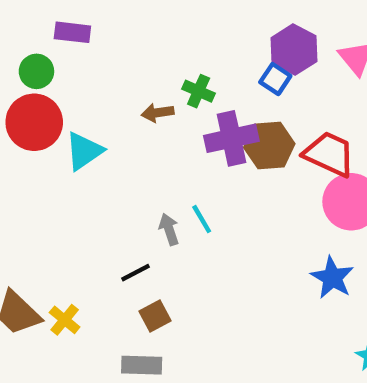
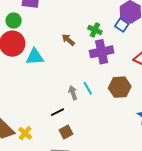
green cross: (199, 91) -> (95, 30), moved
brown arrow: (157, 113) -> (68, 40), turned 48
brown hexagon: (269, 146) -> (120, 87), moved
cyan triangle: (84, 151) -> (35, 57), turned 30

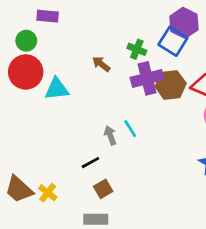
blue square: (122, 25) -> (173, 41), size x1.5
brown hexagon: (120, 87) -> (171, 85), moved

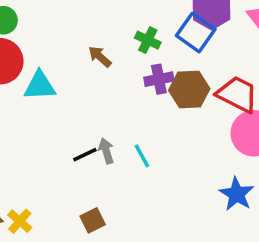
purple cross: (147, 78) -> (159, 79), size x0.7
cyan line: (130, 129) -> (142, 156), moved
black line: (90, 163) -> (85, 155), moved

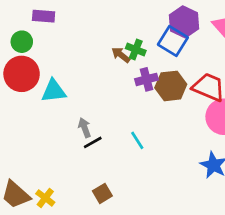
brown arrow: (100, 57) -> (121, 55), moved
gray arrow: (106, 151) -> (85, 128), moved

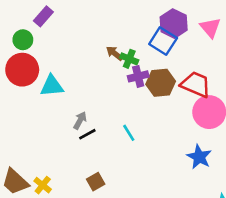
purple rectangle: (44, 16) -> (43, 16), turned -54
green cross: (136, 49) -> (129, 59), moved
gray arrow: (85, 128) -> (80, 120), turned 48

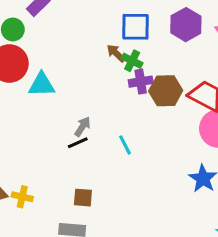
blue square: (163, 41) -> (136, 27), moved, turned -36
gray arrow: (80, 120) -> (82, 127), moved
brown square: (96, 182) -> (83, 198), turned 30
yellow cross: (43, 185) -> (22, 197), turned -30

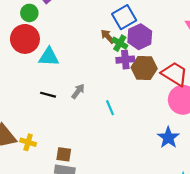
purple hexagon: (186, 25) -> (140, 37), moved
blue square: (136, 27) -> (124, 17), turned -35
black line: (78, 143) -> (48, 95), moved, turned 35
brown square: (83, 198) -> (64, 154), moved

